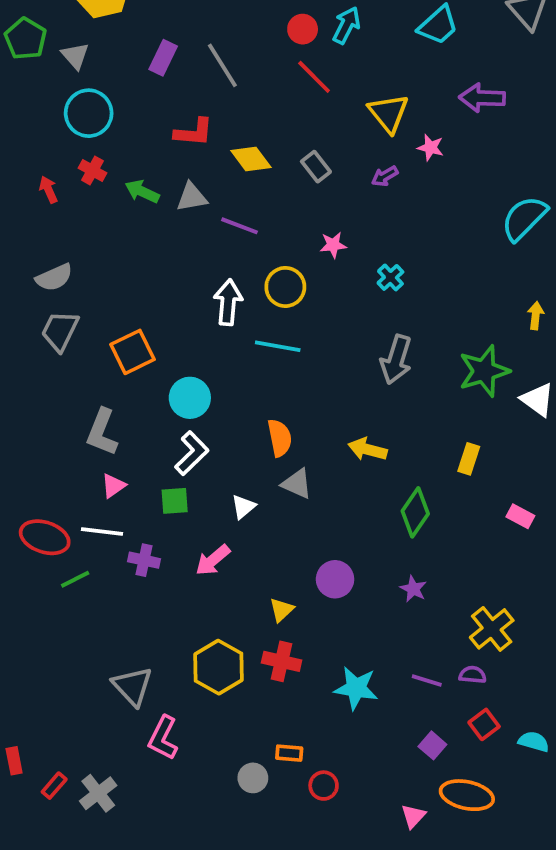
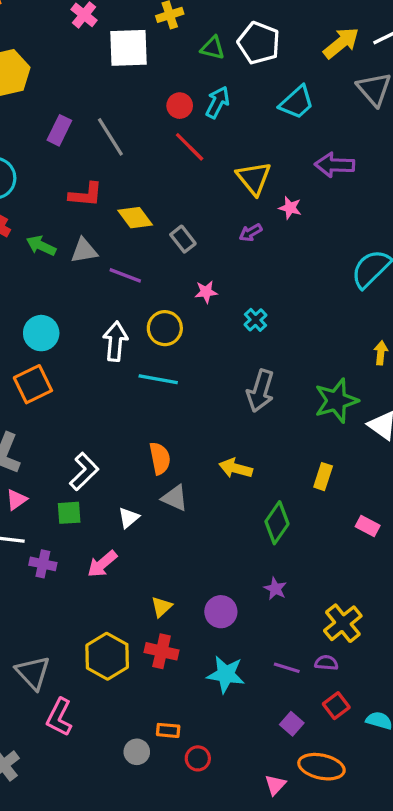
gray rectangle: (316, 167) -> (183, 239), moved
cyan circle: (190, 398) -> (41, 333), moved
purple circle: (335, 579) -> (221, 612), moved

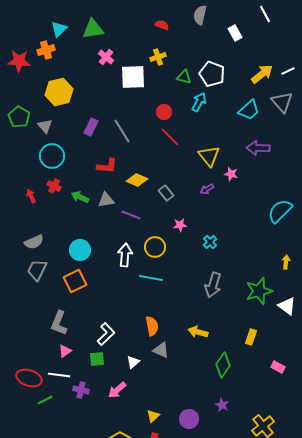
cyan arrow: (218, 102) -> (199, 102), moved
cyan trapezoid: (297, 102) -> (249, 110), moved
yellow diamond: (135, 218) -> (137, 180), turned -30

